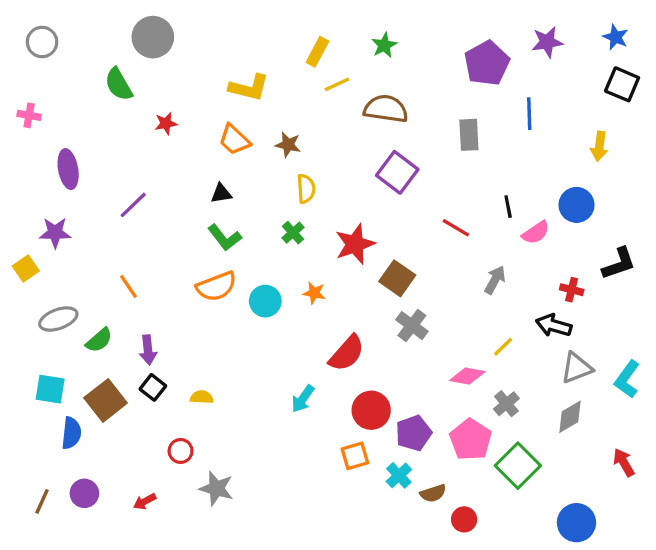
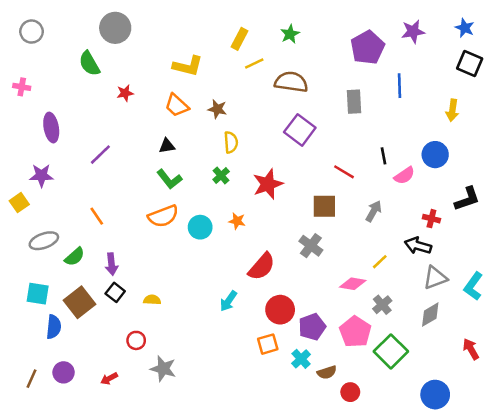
brown square: (397, 278) -> (324, 206), moved, turned -35

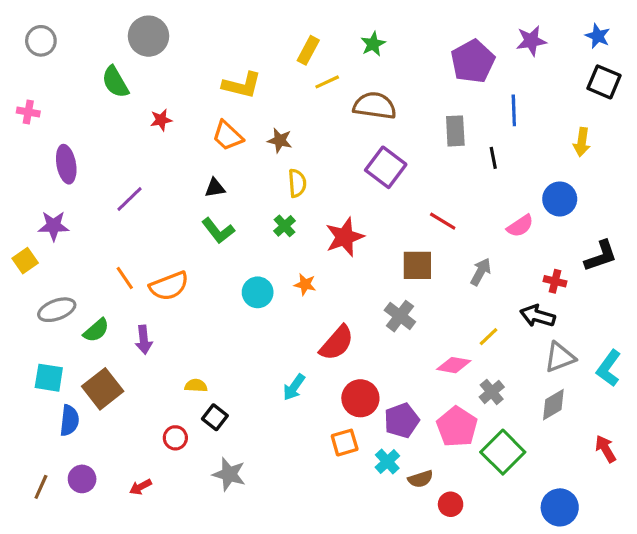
black line: (383, 156) -> (493, 158), moved
orange semicircle: (163, 216) -> (169, 286), moved
black square: (115, 292) -> (215, 417), moved
gray star: (163, 369) -> (229, 474), moved

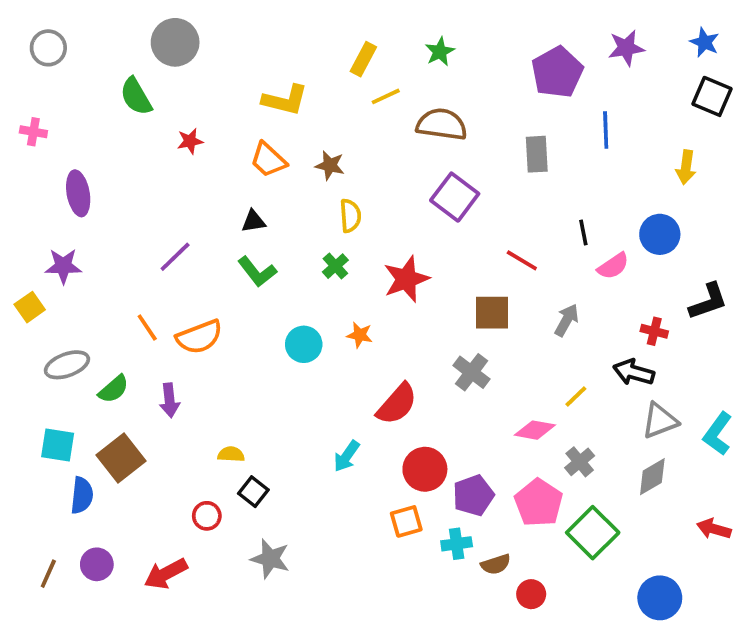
black line: (493, 158) -> (583, 232), moved
purple line: (129, 199) -> (175, 257), moved
red arrow: (606, 449) -> (714, 529), turned -44
cyan cross: (387, 462) -> (457, 544), turned 35
red arrow: (141, 487) -> (166, 574), size x1.6

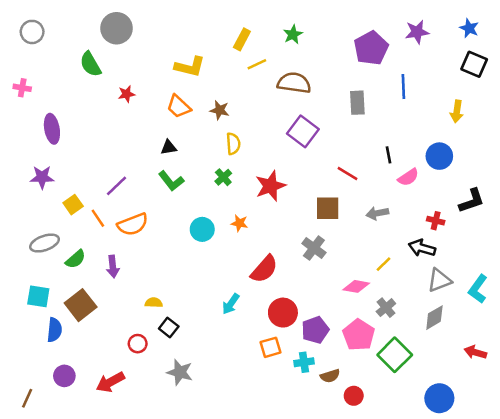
purple line: (175, 257) -> (117, 186), moved
yellow square: (30, 307) -> (73, 205), moved
gray arrow: (567, 320) -> (377, 213), turned -130
brown line: (48, 574) -> (27, 398), moved

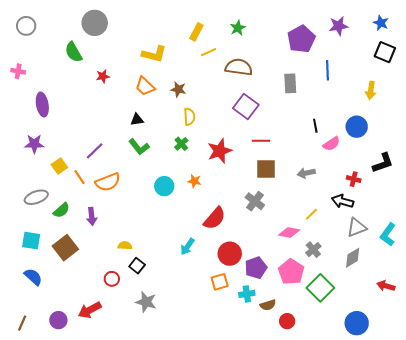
red line: (347, 173) -> (261, 141), moved, turned -30
blue semicircle: (54, 330) -> (33, 277), moved, turned -54
purple circle: (64, 376) -> (58, 320), moved

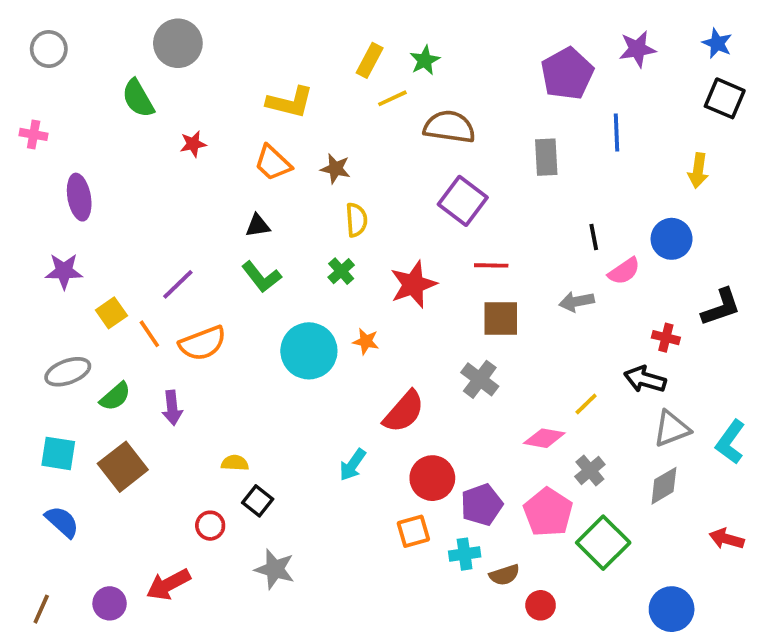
green star: (238, 28) -> (425, 60), moved
gray arrow: (306, 173) -> (577, 302), moved
cyan circle: (164, 186) -> (309, 351), size x1.5

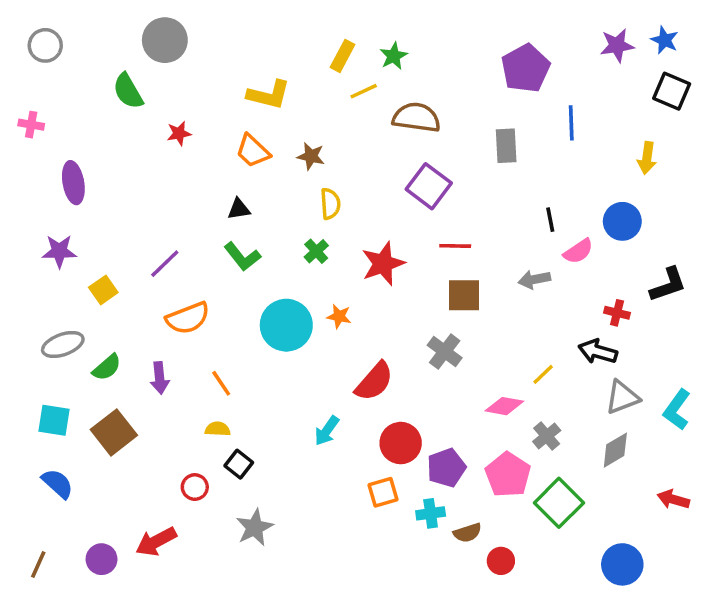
purple star: (637, 49) -> (617, 45), moved
orange line: (149, 334) -> (221, 383), moved
gray star: (275, 569) -> (255, 527), turned 30

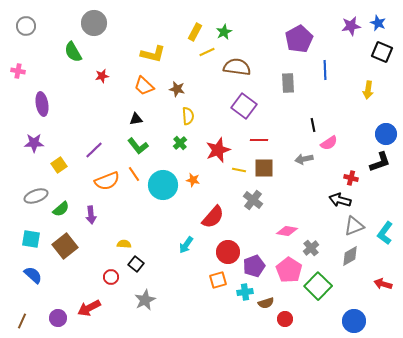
blue circle: (622, 221) -> (386, 134), moved
yellow line: (543, 374) -> (239, 170), moved, turned 56
orange line: (221, 383) -> (134, 174), moved

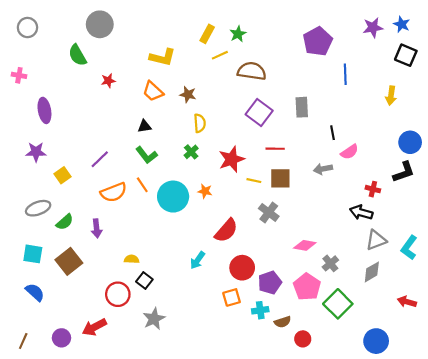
gray rectangle: (288, 83) -> (302, 107), moved
red circle: (111, 277) -> (118, 294), size x1.5

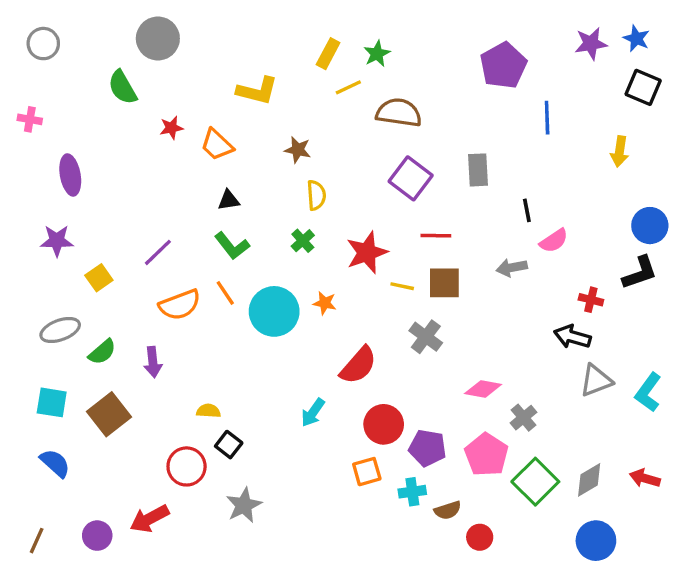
orange trapezoid: (153, 91) -> (217, 145), moved
gray diamond: (372, 272) -> (589, 480), moved
purple pentagon: (270, 283) -> (427, 448), turned 30

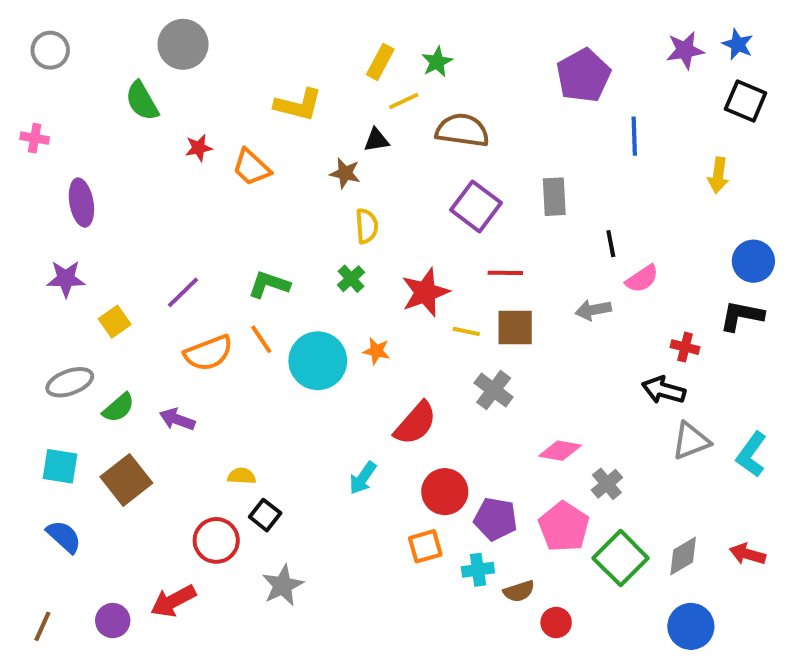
black triangle: (229, 200) -> (376, 140), moved
green L-shape: (232, 246) -> (269, 285), turned 147
black L-shape: (640, 273) -> (742, 316), turned -150
purple arrow: (153, 362) -> (177, 419), turned 116

